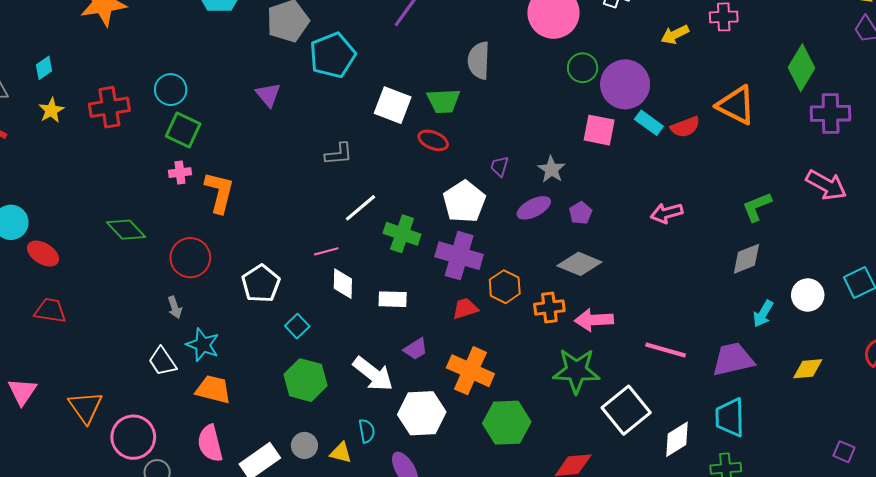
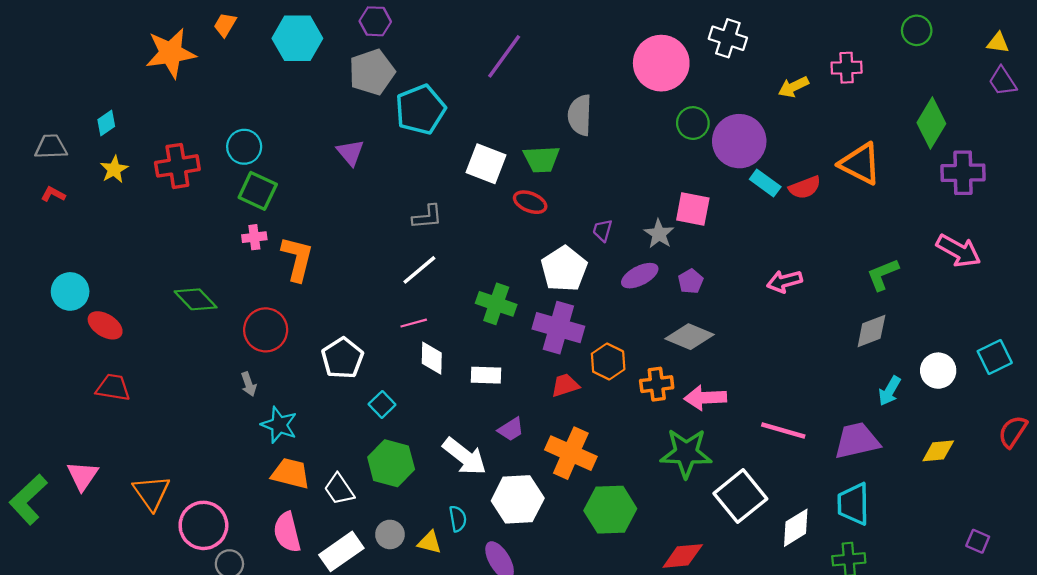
pink square: (599, 130) -> (693, 209), moved
white line: (361, 208) -> (419, 270), moved
white trapezoid: (162, 361) -> (339, 489), moved

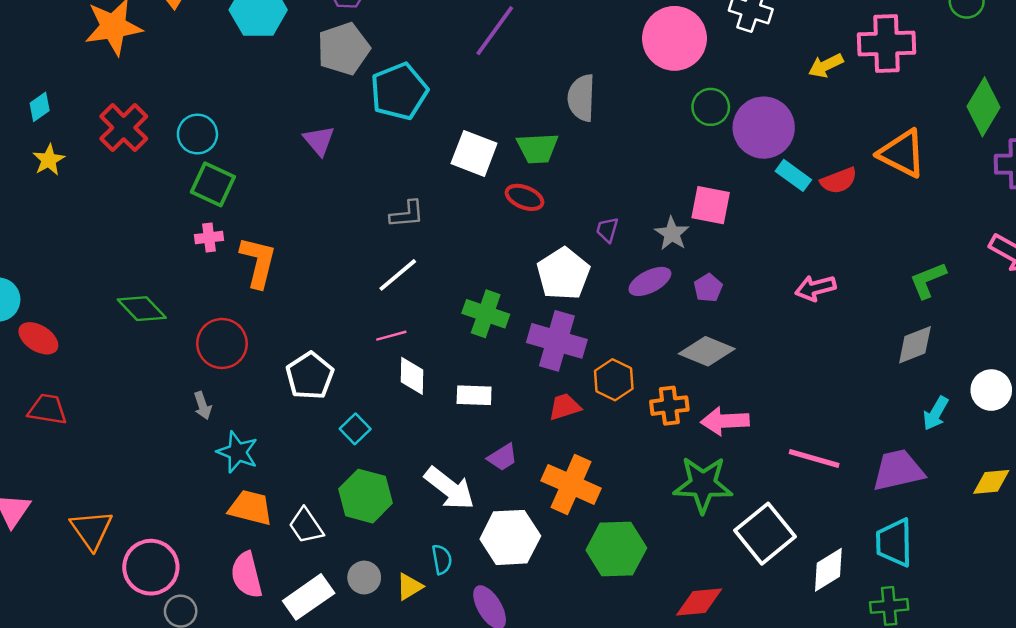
pink cross: (847, 68) -> (887, 44), size x1.6
red cross: (177, 166) -> (124, 128), moved, turned -36
yellow triangle: (430, 542) -> (409, 587), turned -45

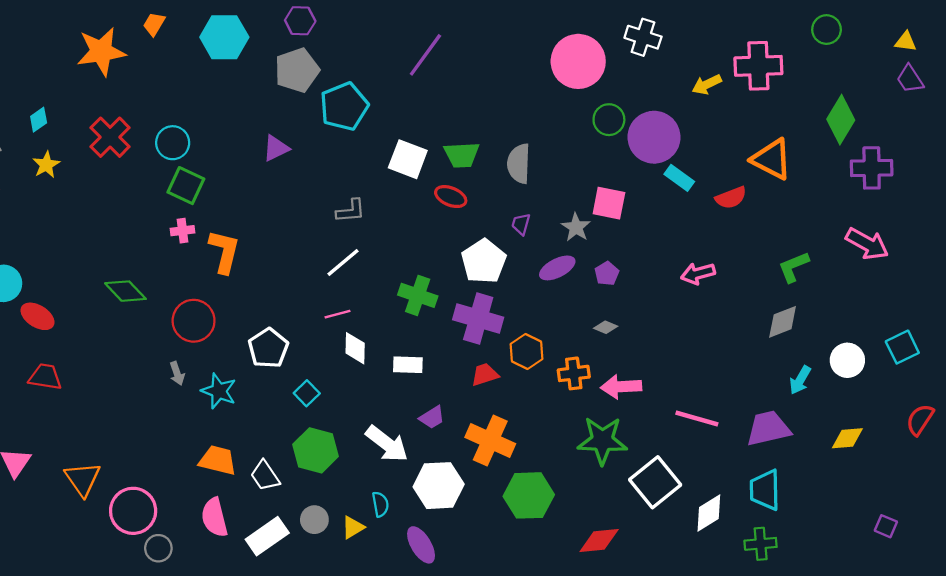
gray semicircle: (581, 98) -> (519, 164), moved
purple triangle: (319, 141) -> (276, 148), turned 44
red semicircle: (839, 181) -> (731, 198), moved
gray diamond: (707, 351) -> (606, 327), size x0.5
cyan star: (237, 452) -> (219, 391), moved

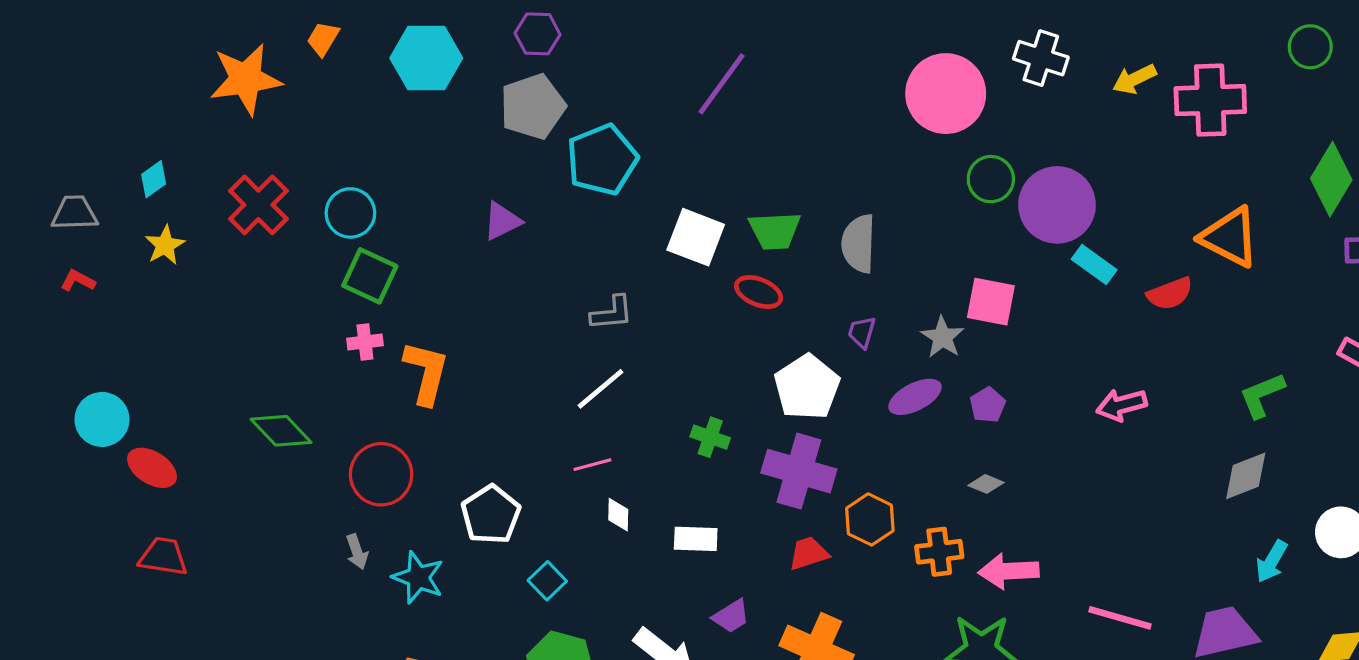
yellow arrow: (707, 84) -> (1134, 79), moved
green cross: (418, 295) -> (710, 437), size x0.7
white diamond: (355, 348) -> (618, 515), size x0.7

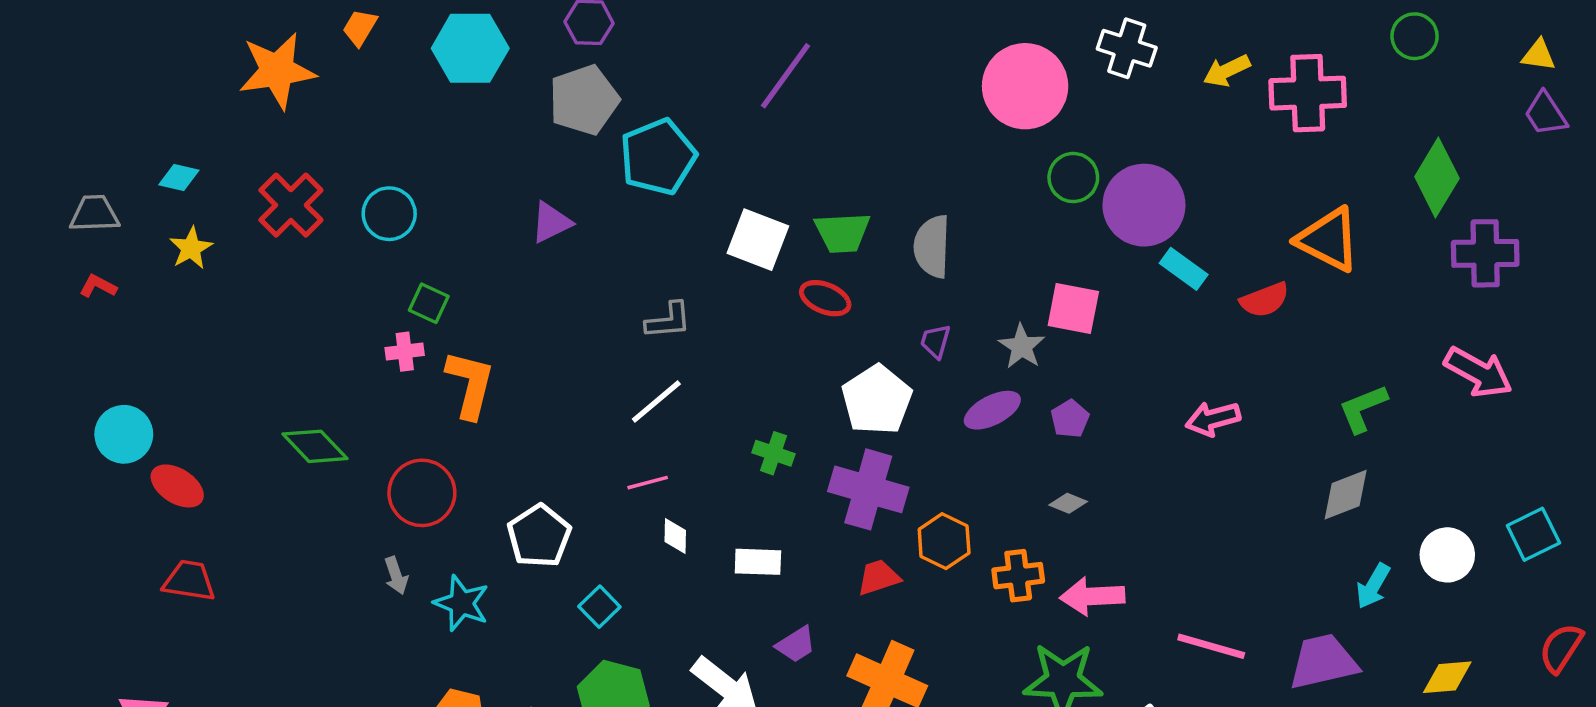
cyan diamond: (154, 179) -> (179, 178), turned 48
green square: (370, 276) -> (429, 303), moved, size x0.7

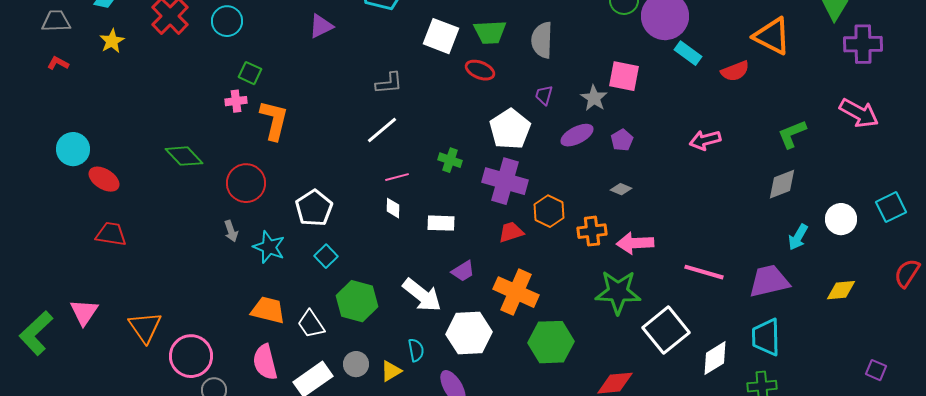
pink line: (648, 483) -> (397, 177), moved
cyan square: (599, 607) -> (326, 256), moved

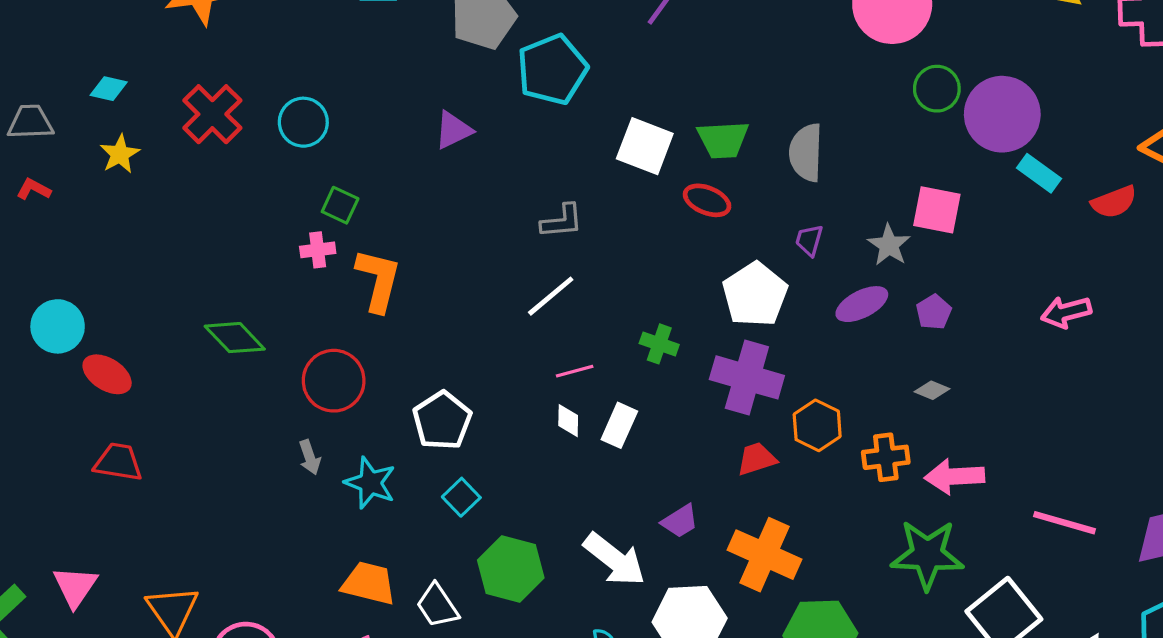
white rectangle: (441, 223) -> (619, 425), moved, turned -68

